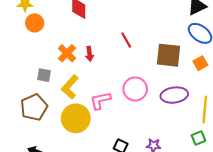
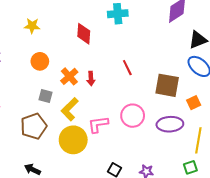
orange circle: (35, 23) -> (40, 61), moved
orange square: (200, 63) -> (194, 103), moved

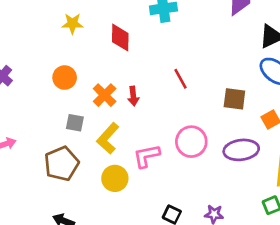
yellow star: (32, 26) -> (72, 24), moved
brown square: (167, 85) -> (234, 99), size x0.7
yellow circle: (73, 140) -> (115, 178), size x0.7

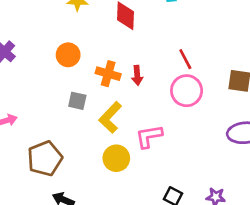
orange cross: (105, 95) -> (108, 74), turned -30
pink circle: (191, 142) -> (187, 91), moved
brown pentagon: (62, 164) -> (45, 158), moved

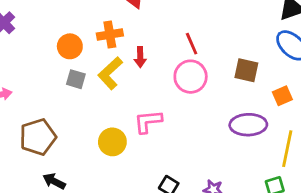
orange circle: (68, 55) -> (70, 46), moved
orange cross: (108, 74) -> (110, 34), moved, turned -30
yellow L-shape: (110, 117) -> (110, 73), moved

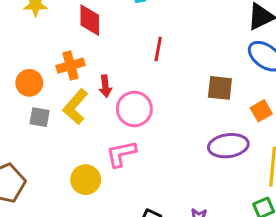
red line: (192, 44) -> (158, 49), moved, turned 40
pink circle: (191, 77) -> (134, 109), moved

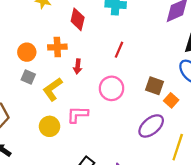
yellow L-shape: (75, 107) -> (53, 89), moved
pink circle: (134, 109) -> (112, 88), moved
orange square: (261, 111) -> (171, 100), moved, turned -32
purple ellipse: (228, 146) -> (151, 126), turned -45

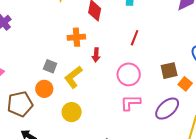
orange circle: (27, 52) -> (44, 89), moved
brown square: (155, 86) -> (169, 71), turned -30
pink L-shape: (78, 115) -> (130, 103), moved

